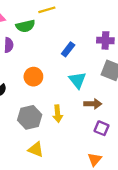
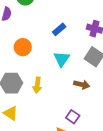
brown arrow: (93, 104) -> (82, 85), moved
purple square: (102, 128) -> (73, 117), moved

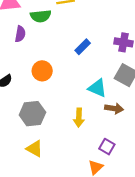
cyan triangle: (62, 59) -> (97, 88), moved, turned -36
yellow arrow: (37, 85) -> (79, 118), moved

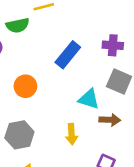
blue rectangle: (83, 47) -> (68, 55), size x1.5

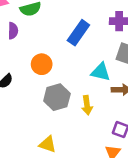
gray hexagon: (19, 135) -> (57, 97), moved

